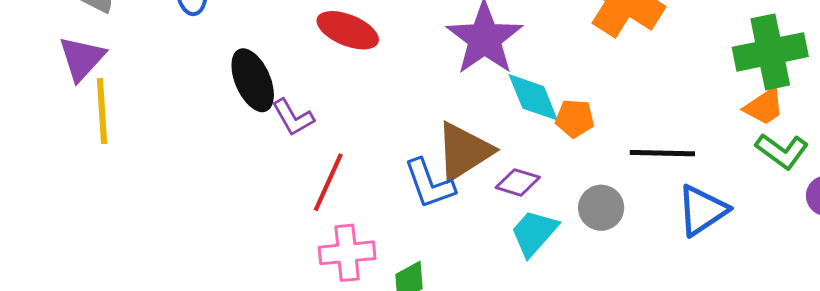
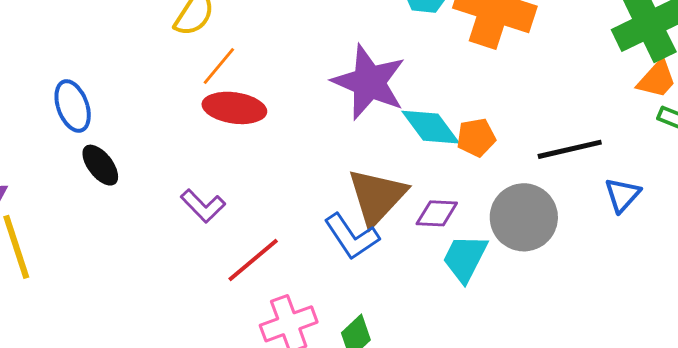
black ellipse: (253, 80) -> (100, 165), moved, size x0.7
red line: (328, 182) -> (253, 260), turned 40
gray circle: (601, 208) -> (524, 217), size x1.5
blue triangle: (702, 210) -> (622, 195), size x0.7

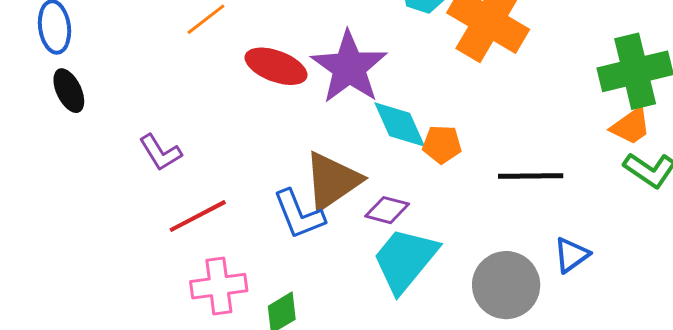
red ellipse: (234, 108) -> (276, 66), moved
blue triangle: (622, 195) -> (571, 255), moved
gray circle: (524, 217) -> (506, 285), moved
cyan trapezoid: (465, 258) -> (405, 260), size x1.4

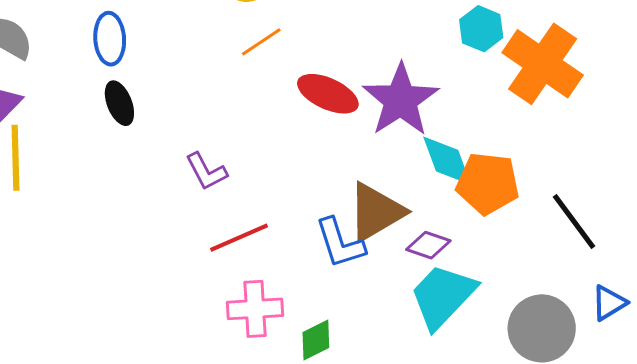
orange pentagon: (442, 144) -> (488, 183), size x1.6
black line: (531, 176) -> (574, 221), turned 50

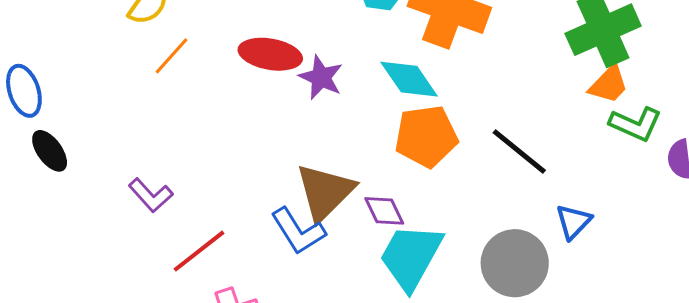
red ellipse: (328, 94) -> (270, 54), moved
purple star: (401, 100) -> (321, 77), size x0.6
cyan diamond: (447, 161) -> (409, 79), moved
purple diamond: (428, 245) -> (384, 211), turned 60

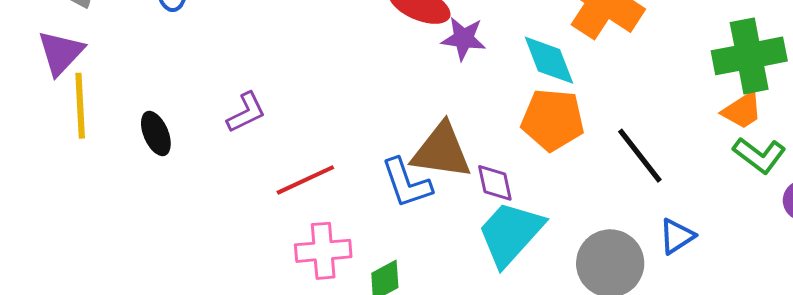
purple star: (321, 77) -> (464, 38), turned -30
black ellipse: (50, 151) -> (156, 134), moved
brown triangle: (325, 192) -> (441, 151), turned 40
purple L-shape: (151, 195) -> (246, 112), moved, turned -87

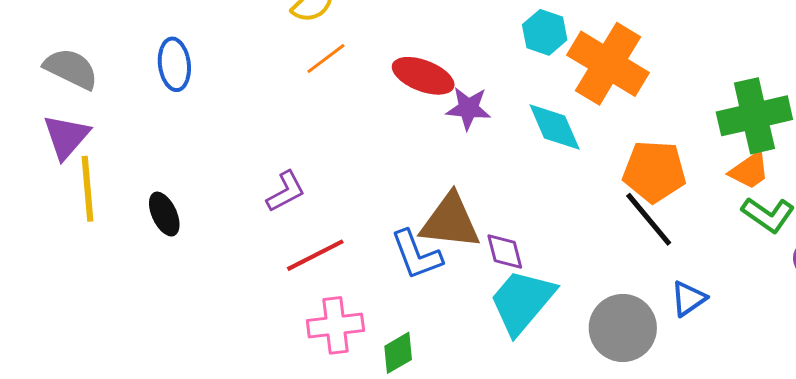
purple L-shape: (246, 112) -> (286, 192), moved
orange pentagon: (553, 120) -> (654, 171), moved

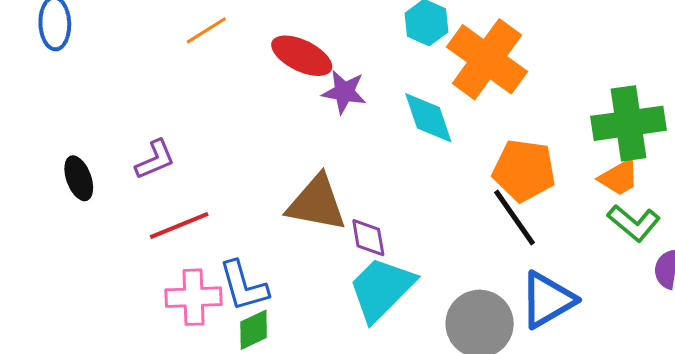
black ellipse: (164, 214) -> (79, 178), moved
blue L-shape: (416, 255) -> (244, 286), moved
blue triangle: (688, 298) -> (547, 300), size x1.6

